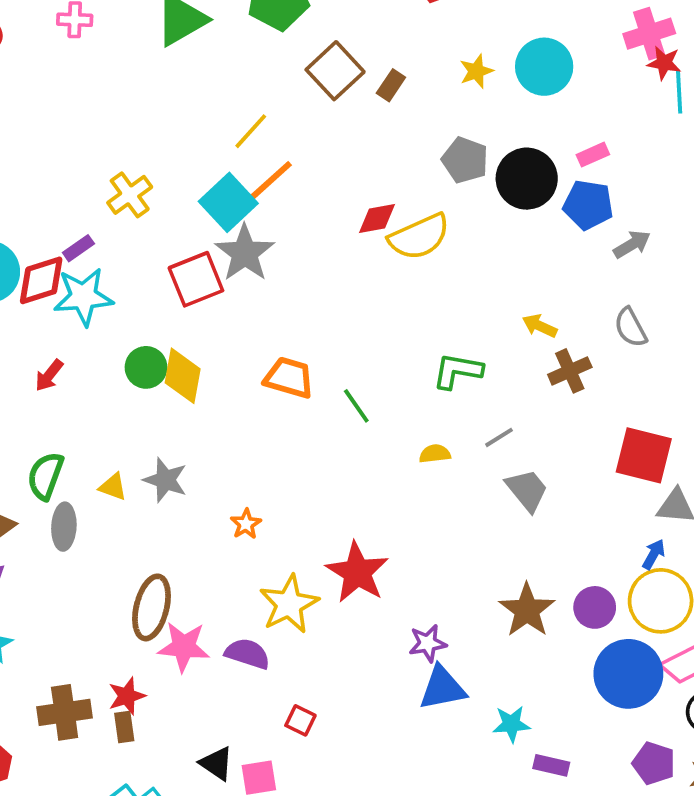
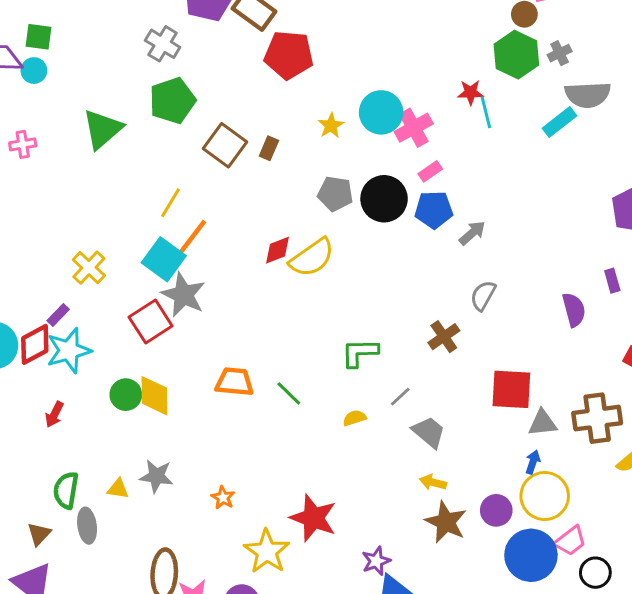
pink cross: (649, 34) -> (414, 128), moved
yellow arrow: (540, 326) -> (433, 482), moved
gray semicircle: (631, 327) -> (483, 295), turned 68

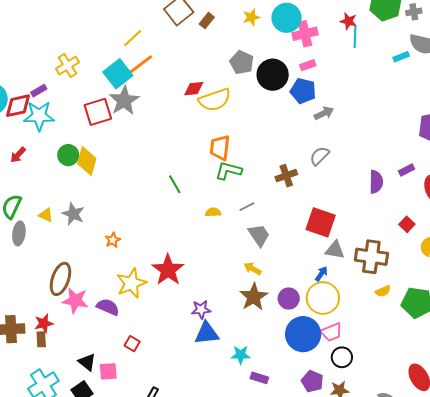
cyan rectangle: (559, 122) -> (401, 57), size x0.7
purple rectangle: (612, 281) -> (407, 170), turned 63
orange trapezoid: (234, 382) -> (220, 148), moved, turned -104

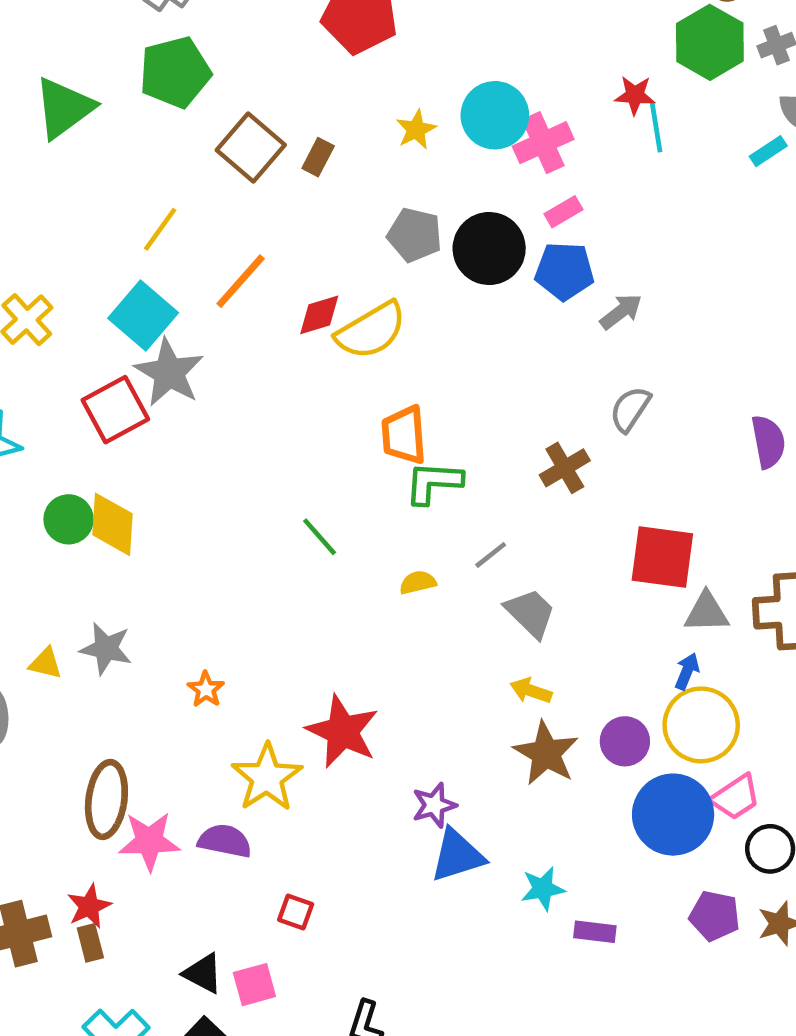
orange line: (140, 65) -> (241, 281), moved

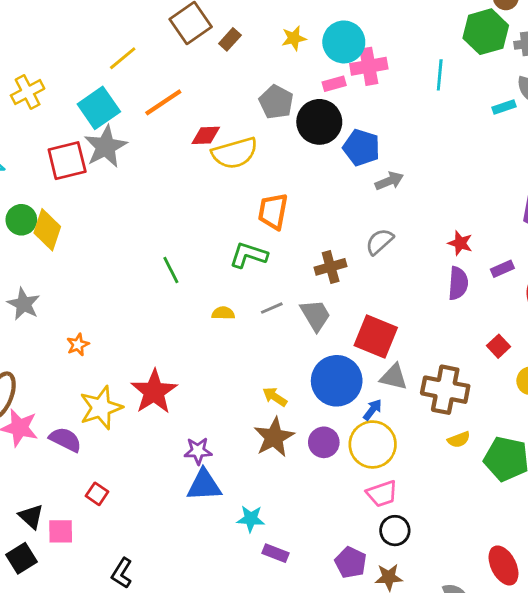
red star: (635, 95) -> (460, 243), moved
pink rectangle: (563, 212) -> (334, 84), moved
orange trapezoid: (404, 435) -> (273, 211), moved
gray trapezoid: (530, 613) -> (315, 315), moved
blue circle: (673, 815) -> (337, 381), moved

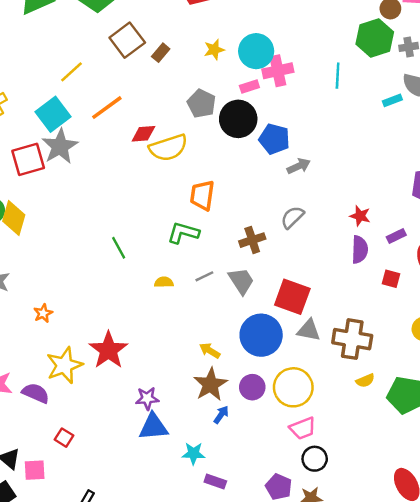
red square: (498, 346) -> (391, 279), moved, turned -30
blue arrow: (372, 410) -> (221, 415), moved

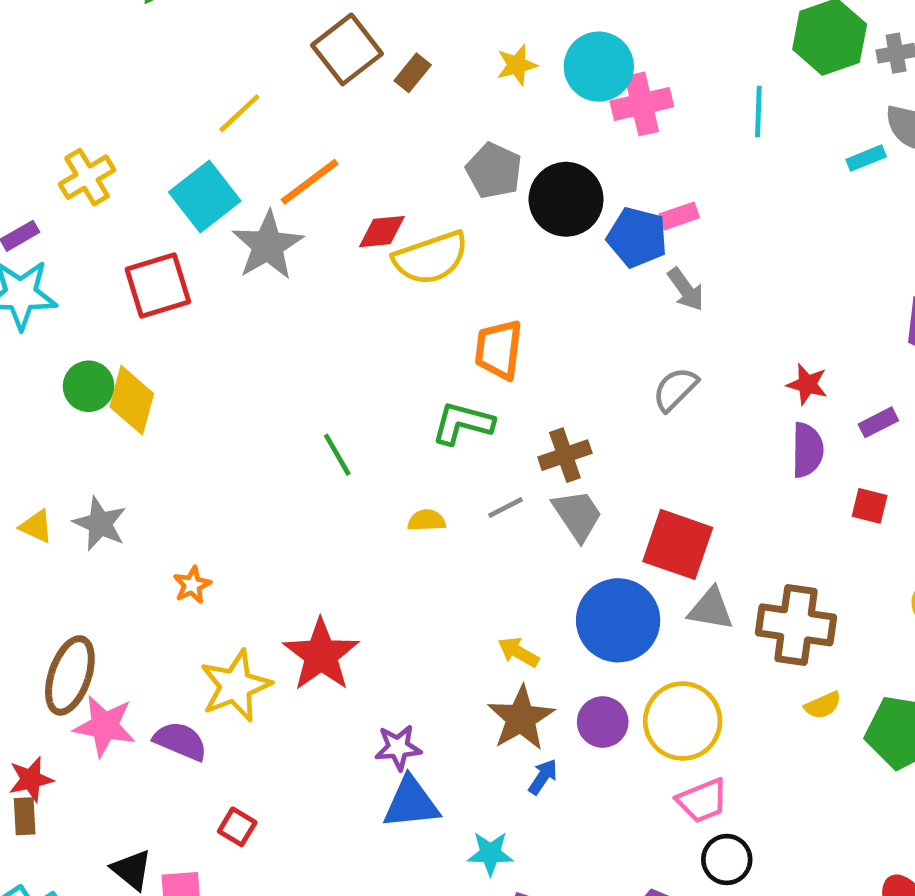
pink rectangle: (249, 86) -> (679, 216), moved
gray star: (60, 146) -> (268, 245), moved
gray arrow: (299, 166) -> (686, 289), turned 80
brown cross: (252, 240) -> (565, 455), moved

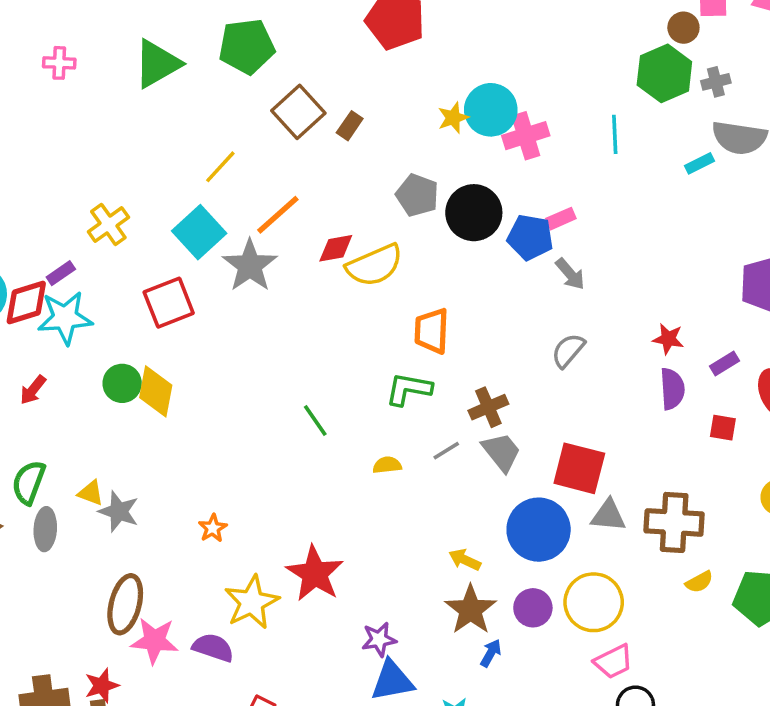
yellow star: (517, 65) -> (453, 118), moved
gray star: (100, 524) -> (119, 511), moved

